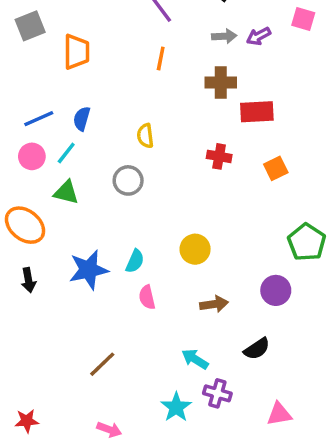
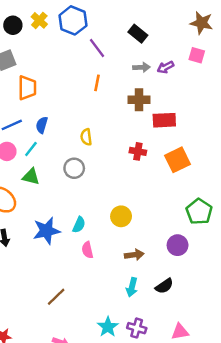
orange trapezoid: (77, 52) -> (27, 88), moved
orange square: (276, 168) -> (178, 160), size x1.5
cyan arrow: (195, 359) -> (132, 287), moved, turned -108
purple cross: (217, 393) -> (137, 328), moved

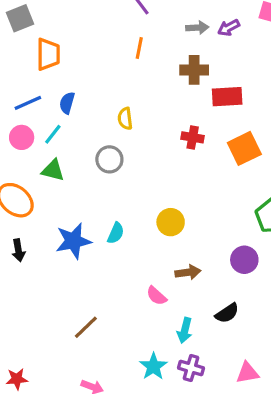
pink semicircle: (87, 250) -> (156, 296), moved, turned -35
cyan arrow: (132, 287) -> (185, 330), moved

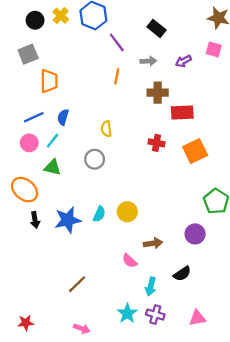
gray arrow: (197, 28) -> (148, 61), moved
yellow circle: (171, 222) -> (127, 212), moved
black arrow: (18, 250) -> (35, 220), moved

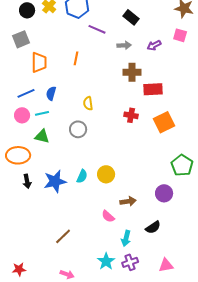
purple line: (117, 42) -> (97, 29), turned -30
orange line: (117, 76) -> (76, 58), moved
cyan line: (53, 141) -> (42, 113), turned 40
orange ellipse: (25, 190) -> (18, 155), turned -40
purple cross: (155, 315) -> (130, 262), turned -35

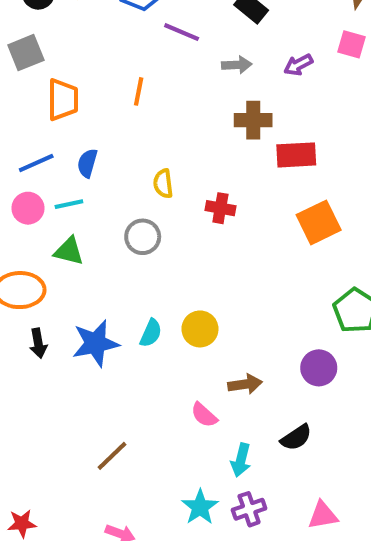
red cross: (131, 115) -> (220, 208), moved

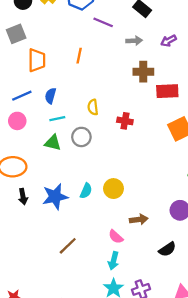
cyan line: (69, 204) -> (57, 119), moved
green triangle: (69, 251) -> (53, 143), moved
brown line: (112, 456) -> (68, 246), moved
cyan arrow: (241, 460) -> (113, 261), moved

